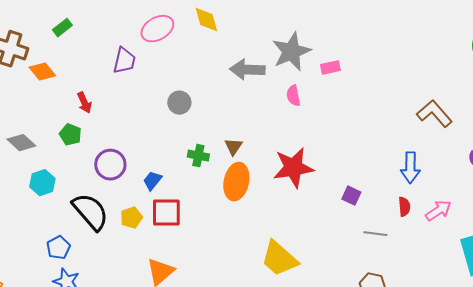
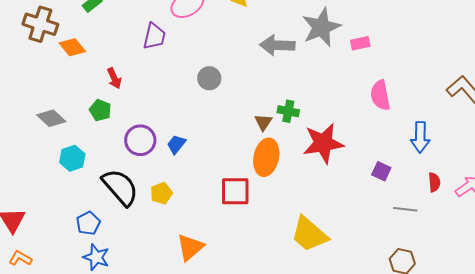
pink semicircle: (293, 96) -> (380, 95), moved, size x1.4
green cross: (198, 156) -> (288, 111), moved
blue arrow: (410, 168) -> (420, 137), moved
blue trapezoid: (152, 181) -> (176, 144), moved
red square: (166, 213) -> (235, 191), moved

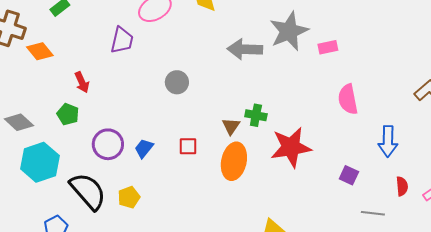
cyan hexagon: (72, 158) -> (40, 162), size x1.5
red square: (235, 191) -> (188, 146), moved, size x0.6

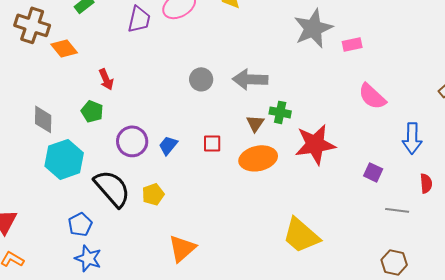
purple trapezoid: (122, 40) -> (139, 19), moved
gray arrow: (245, 49) -> (250, 79), moved
pink semicircle: (348, 99) -> (372, 96), turned -36
gray diamond: (19, 122) -> (43, 119), turned 48
orange ellipse: (234, 161) -> (258, 158), turned 66

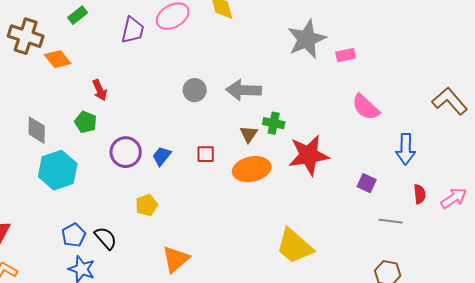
black semicircle: (112, 188) -> (106, 238), moved, size x0.6

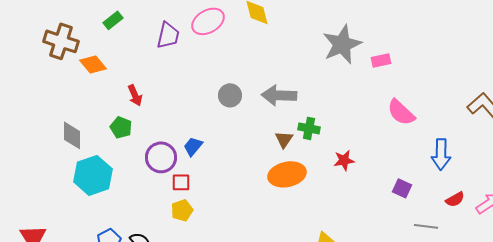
red square: (206, 154) -> (181, 182), moved
red star: (309, 155) -> (344, 160), size x0.5
blue trapezoid: (162, 156) -> (193, 146), moved
red semicircle: (420, 194) -> (455, 199), turned 66

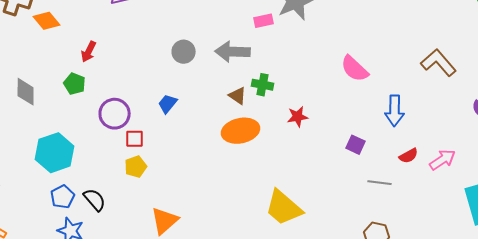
pink rectangle: (381, 60) -> (264, 21), moved
red arrow: (135, 95) -> (89, 52), turned 50
brown triangle: (284, 139) -> (238, 96), turned -30
blue trapezoid: (193, 146) -> (168, 104), moved
cyan hexagon: (93, 175) -> (55, 153), moved

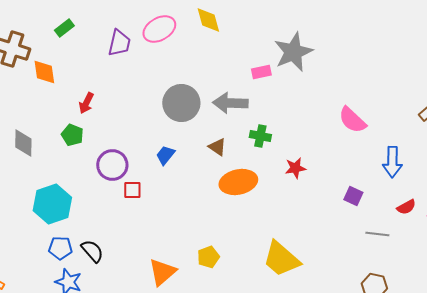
orange diamond: (47, 21) -> (44, 72), turned 32
gray circle: (184, 52) -> (181, 103), size x1.6
brown triangle: (238, 96) -> (217, 147), moved
yellow pentagon: (136, 167) -> (208, 257), moved
blue pentagon: (63, 197) -> (60, 248), turned 30

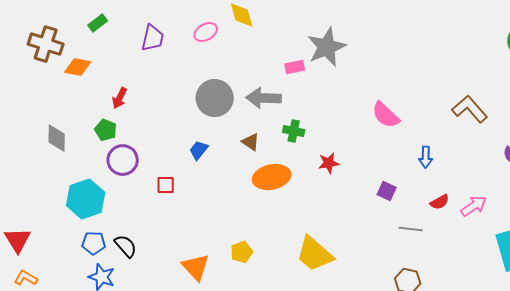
pink ellipse: (159, 29) -> (206, 32), moved, size x0.7
orange diamond: (44, 72) -> (78, 67), turned -72
blue arrow: (392, 162) -> (426, 157), size x0.7
purple circle: (112, 165) -> (123, 160), moved
orange triangle: (162, 272) -> (196, 267), turned -32

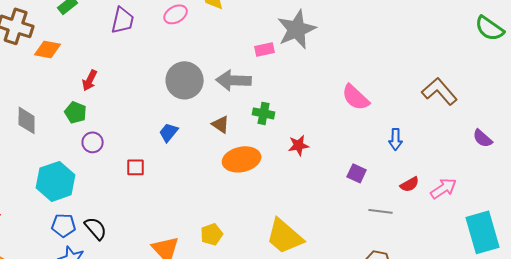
purple circle: (123, 160) -> (93, 142), size x0.7

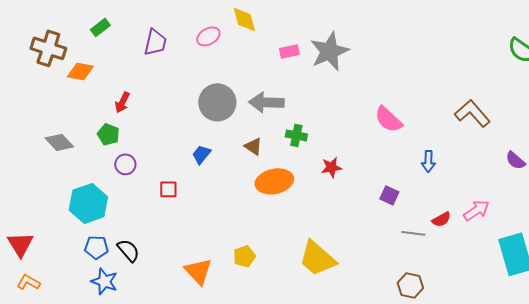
pink rectangle: (265, 49) -> (289, 51), moved
gray diamond: (27, 120) -> (59, 142), turned -44
red semicircle: (410, 184) -> (441, 219), moved

